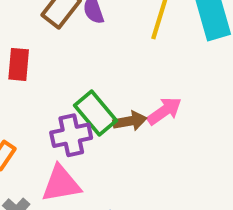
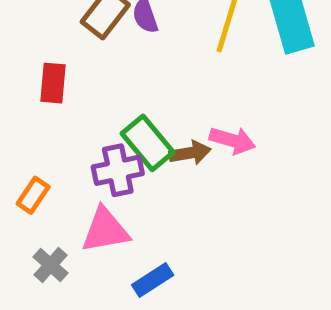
pink arrow: (164, 111) -> (232, 140), turned 51

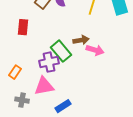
brown arrow: (190, 153) -> (81, 40), moved
gray cross: (50, 265) -> (22, 100), turned -32

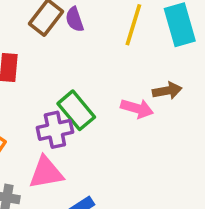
brown arrow: (81, 40) -> (167, 91), moved

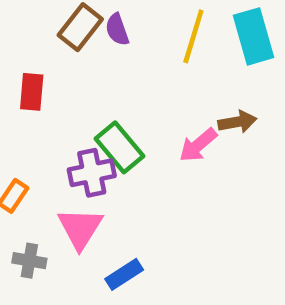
pink arrow: (137, 108) -> (198, 145), turned 124
pink triangle: (46, 173) -> (80, 228), turned -48

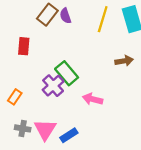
pink arrow: (198, 145) -> (93, 99), moved, turned 54
purple cross: (92, 173) -> (53, 86), turned -30
pink triangle: (80, 228) -> (45, 130), moved

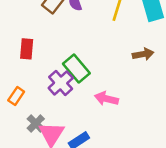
red rectangle: (24, 46) -> (27, 49), moved
gray cross: (23, 128) -> (36, 123), moved, turned 35

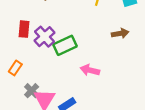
green rectangle: (76, 69) -> (65, 45), turned -75
purple cross: (61, 83) -> (44, 37), moved

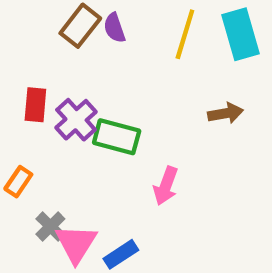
green rectangle: (65, 45) -> (117, 137), turned 40
pink arrow: (90, 70) -> (166, 186), turned -84

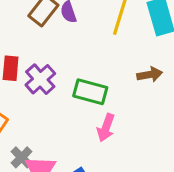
green rectangle: (117, 137) -> (90, 92), moved

